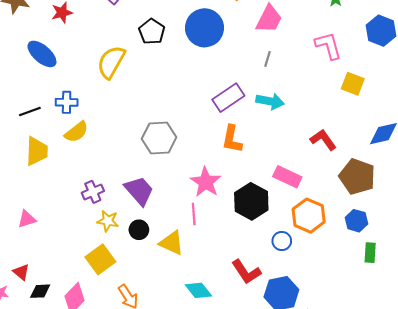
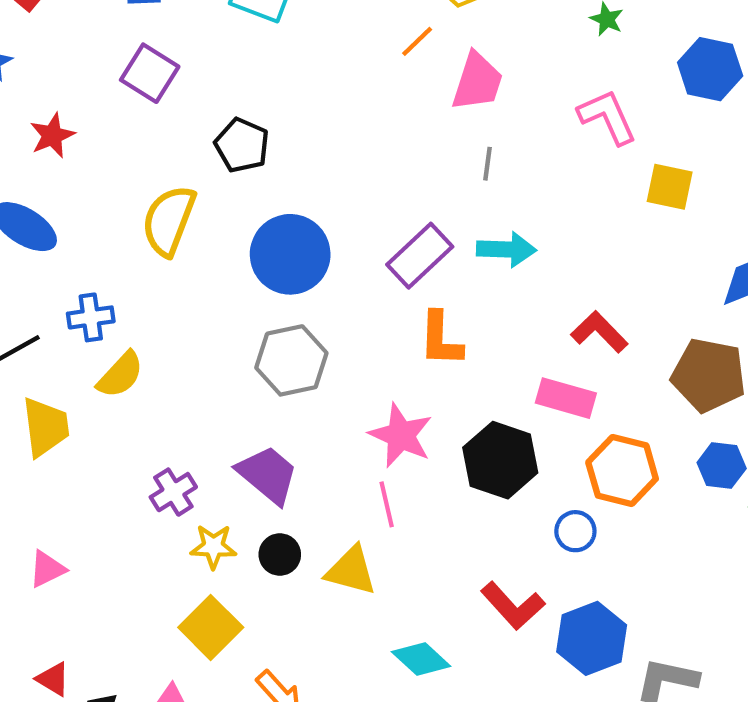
blue circle: (205, 28) -> (290, 254), moved
red L-shape: (323, 140) -> (599, 332), moved

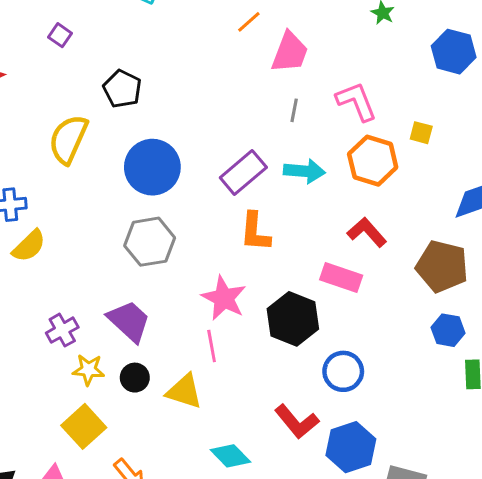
purple square: (150, 73) -> (60, 35), size x0.6
pink L-shape: (607, 117) -> (356, 101), moved
yellow square: (670, 187) -> (421, 133), size x0.7
orange hexagon: (622, 470) -> (373, 161), moved
blue circle: (575, 531) -> (343, 371), size x1.4

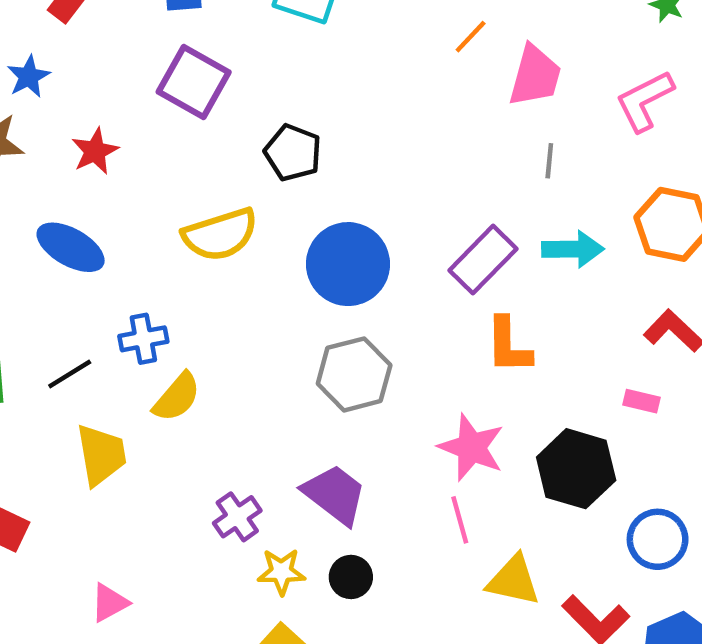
purple square: (60, 35) -> (194, 82), size x2.0
pink L-shape: (356, 101) -> (645, 101), moved, turned -90
yellow semicircle: (68, 139) -> (220, 234), turned -126
pink rectangle: (341, 278) -> (642, 401), size x0.6
yellow triangle: (184, 391) -> (513, 580), moved

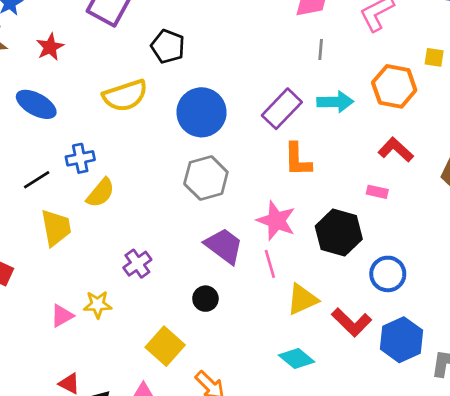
purple trapezoid: (335, 494) -> (224, 246), moved
yellow star: (281, 572) -> (98, 304), moved
yellow triangle: (513, 580) -> (302, 299), turned -36

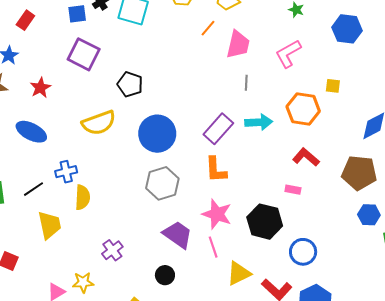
orange L-shape: (298, 160) -> (216, 170), moved
yellow semicircle: (101, 193) -> (82, 197), turned -35

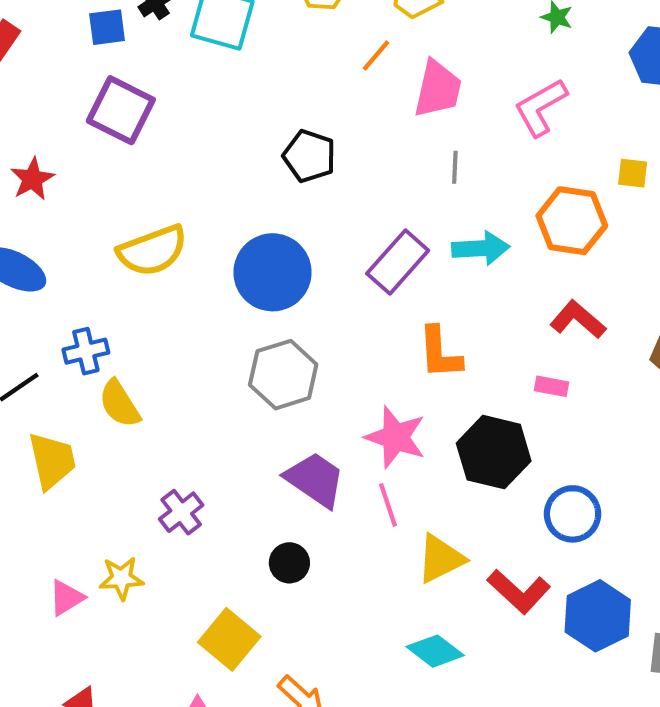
black pentagon: (130, 84) -> (309, 156), moved
orange L-shape: (216, 170) -> (440, 353), moved
yellow semicircle: (82, 197) -> (120, 404), turned 145

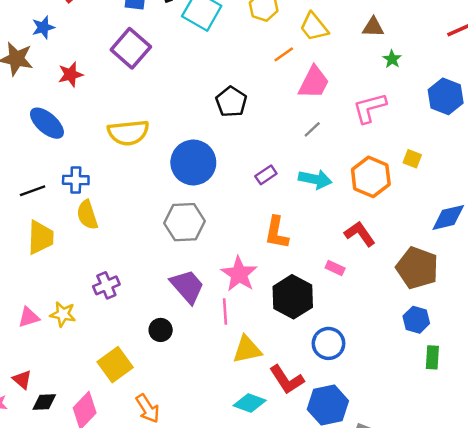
gray line: (455, 167) -> (312, 129), turned 30
purple rectangle: (398, 262) -> (266, 175), size x0.6
cyan diamond: (435, 651) -> (250, 403), moved, turned -32

